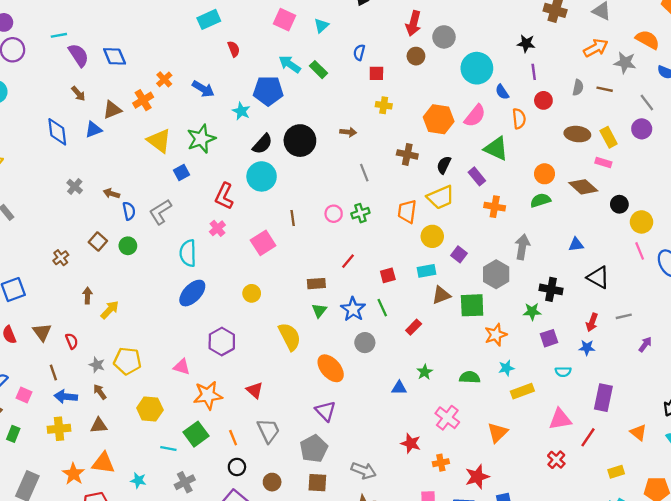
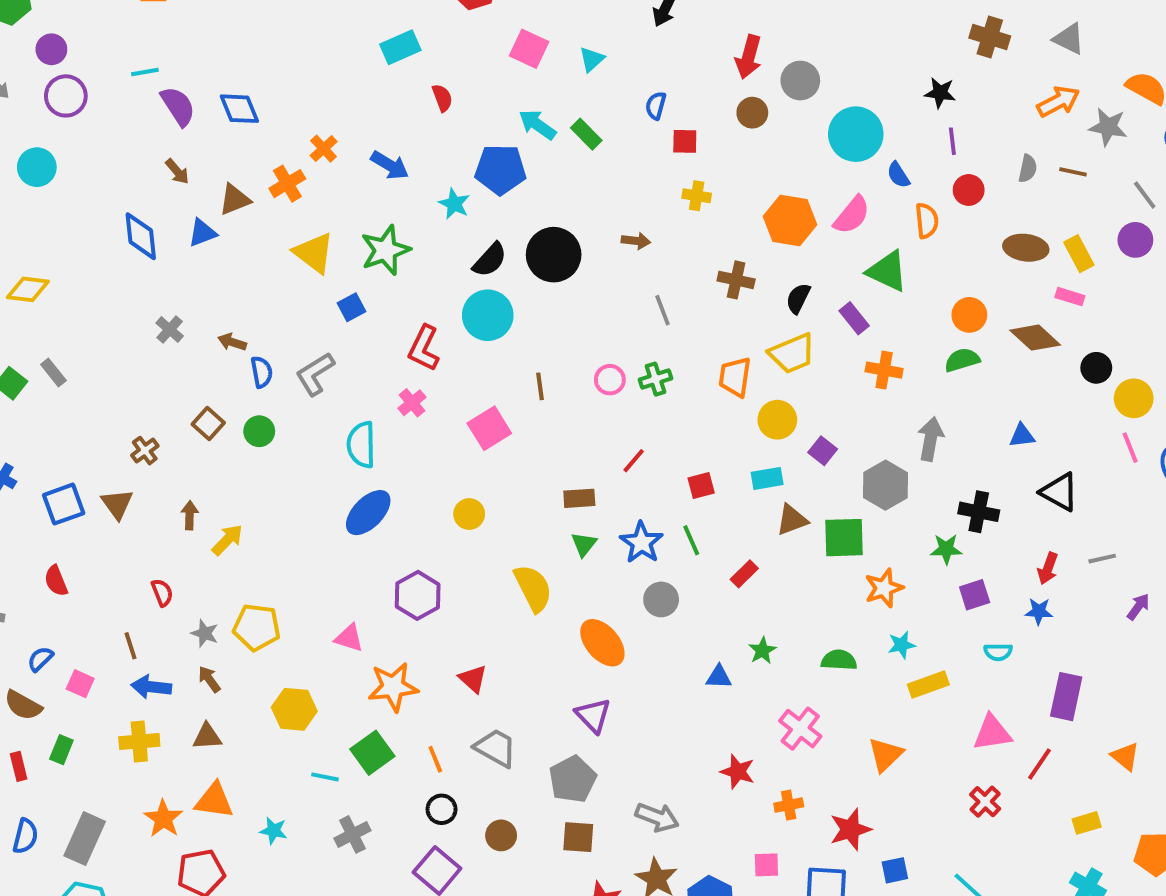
brown triangle: (42, 332) -> (117, 504), moved
gray trapezoid: (268, 431) -> (496, 748), turned -36

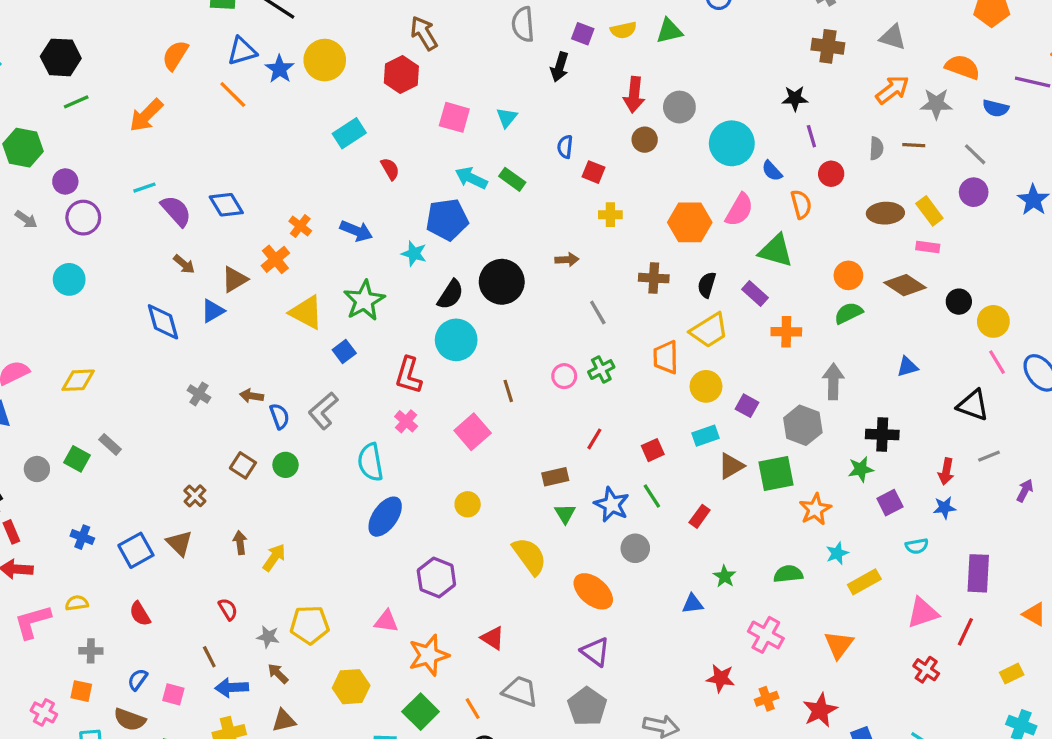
red square: (685, 141) -> (593, 172), turned 30
black triangle: (1059, 492) -> (973, 405), moved

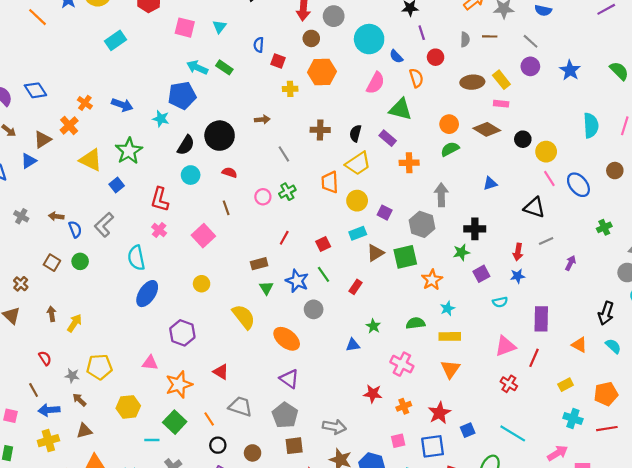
red semicircle: (390, 169) -> (229, 173), moved, turned -40
orange hexagon: (690, 222) -> (322, 72), moved
cyan circle: (456, 340) -> (191, 175), size x0.7
yellow rectangle: (864, 582) -> (450, 336), moved, turned 30

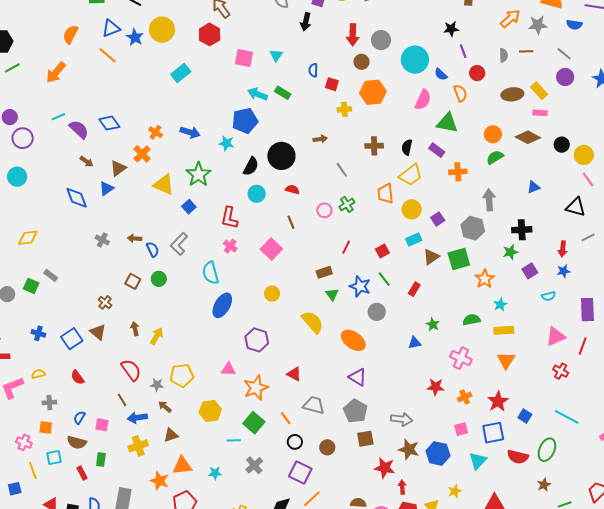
purple square: (385, 213) -> (438, 219), turned 32
red semicircle: (45, 358) -> (131, 370), size x1.6
blue square: (468, 430) -> (525, 416), turned -32

